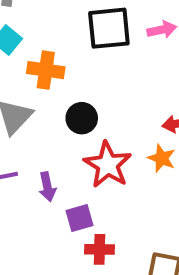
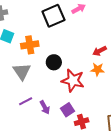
purple arrow: (47, 187) -> (45, 107), moved

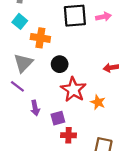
orange star: (97, 69) -> (98, 102), moved
purple line: (26, 101) -> (17, 86), moved, turned 48

